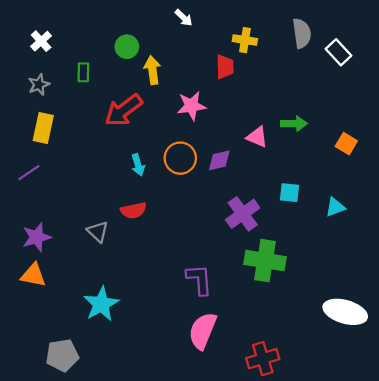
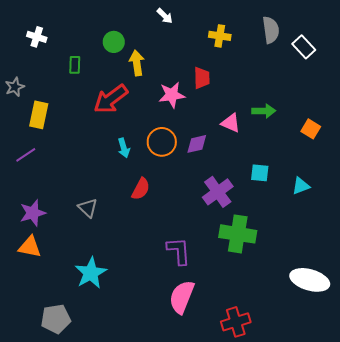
white cross: (41, 41) -> (37, 37), turned -30
red trapezoid: (225, 67) -> (202, 78), moved
gray star: (39, 85) -> (15, 87), moved
red semicircle: (134, 210) -> (141, 189), moved, turned -50

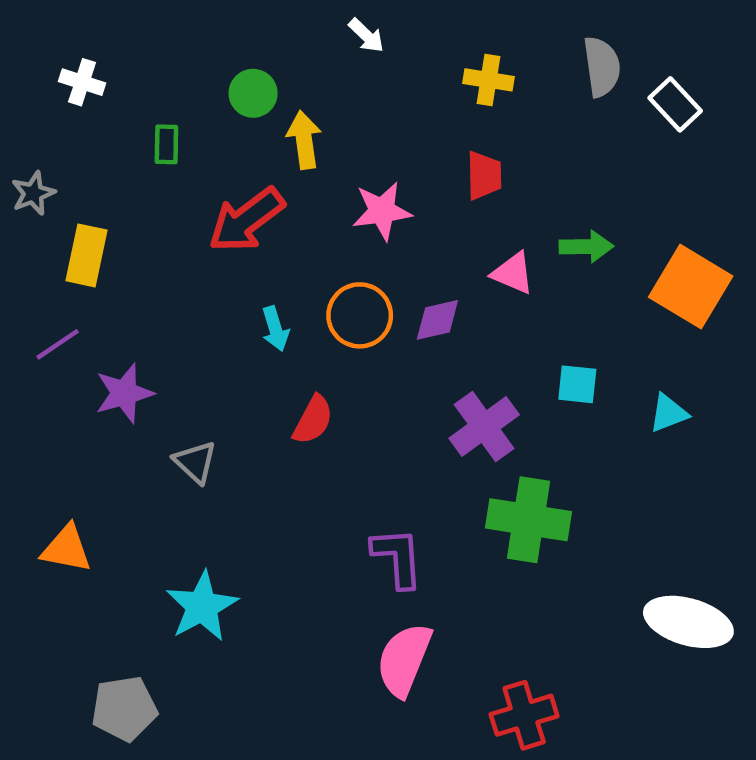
red trapezoid: (202, 78) -> (484, 175), moved
orange square: (311, 129) -> (691, 287), size x1.8
purple star: (33, 213) -> (124, 393), moved

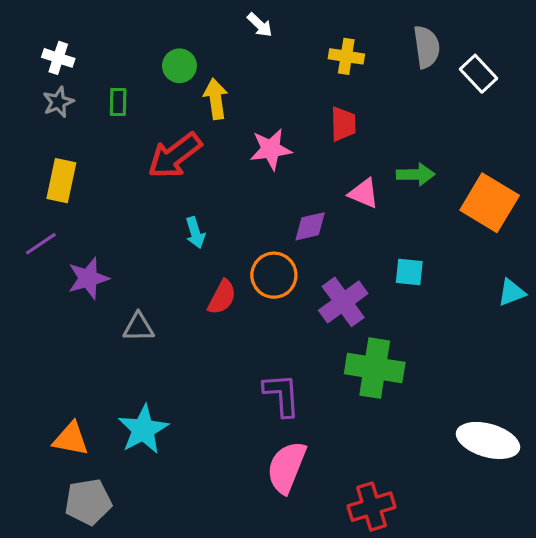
gray star: (33, 193) -> (58, 102), moved
orange circle: (360, 315) -> (274, 275), moved
cyan triangle: (668, 413) -> (512, 292), moved
gray triangle: (195, 462) -> (139, 327), turned -44
orange triangle: (66, 549) -> (71, 439), moved

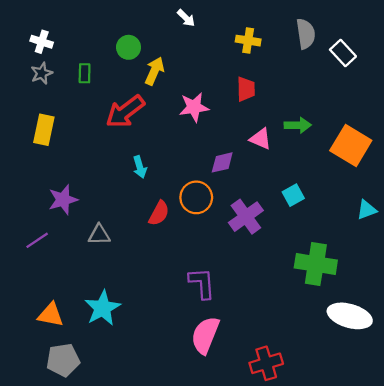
yellow arrow: (216, 99) -> (154, 71), turned 32
purple line: (41, 244) -> (37, 240), moved
cyan square: (409, 272) -> (293, 195), turned -35
green cross: (375, 368) -> (316, 264), moved

